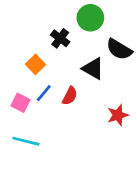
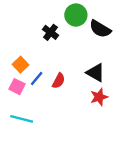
black semicircle: (119, 49) -> (100, 29), moved
orange square: (36, 64) -> (20, 65), moved
black triangle: (93, 69) -> (96, 73), moved

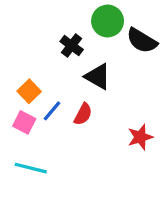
black triangle: (96, 73) -> (98, 77), moved

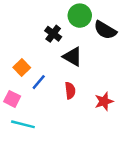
red semicircle: (83, 114) -> (70, 90), moved, turned -35
pink square: (24, 122) -> (12, 99), moved

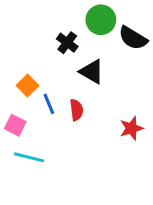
blue line: (39, 82) -> (49, 104), turned -63
red semicircle: (70, 90) -> (76, 110), moved

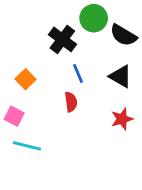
black cross: (67, 43) -> (62, 39), size x1.4
black triangle: (92, 72) -> (121, 76), moved
blue line: (49, 104) -> (78, 74), moved

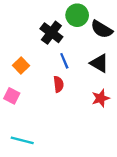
cyan line: (27, 146) -> (22, 140), moved

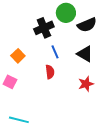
black semicircle: (102, 29) -> (87, 25), turned -54
black cross: (51, 33) -> (44, 28), turned 30

